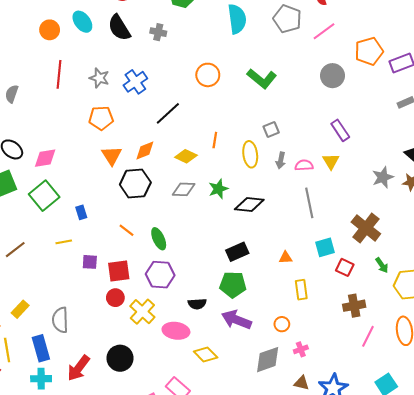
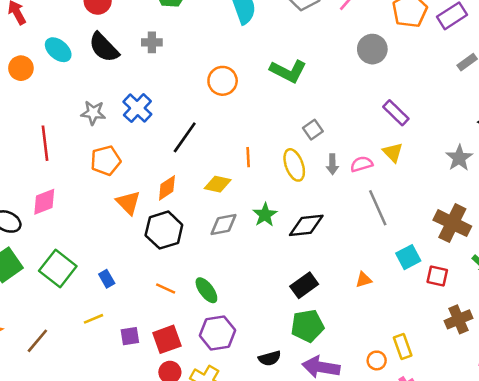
red line: (59, 74) -> (45, 143), moved
pink diamond: (45, 158) -> (44, 202), moved
yellow rectangle: (301, 290) -> (403, 346), moved

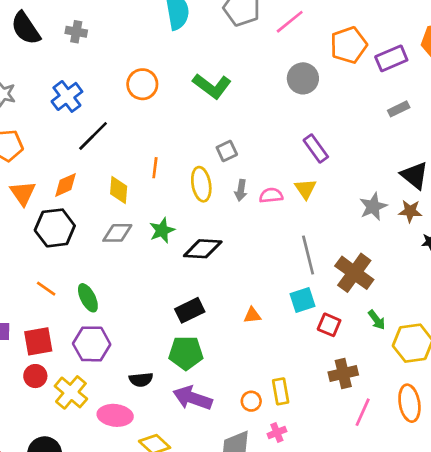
blue cross: (137, 108) -> (67, 96), moved
yellow diamond: (218, 184) -> (119, 190), turned 72
gray line: (378, 208) -> (308, 255), moved

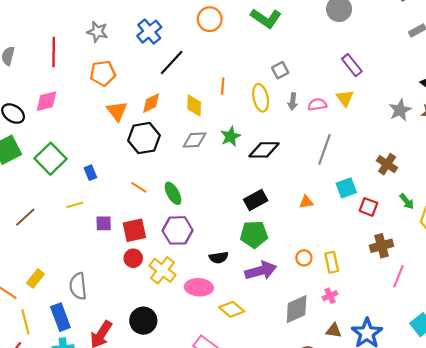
gray line: (308, 255) -> (325, 149), moved, turned 36
brown cross: (354, 273) -> (387, 164), size x0.7
purple arrow: (192, 398) -> (261, 271), turned 148
orange circle: (251, 401) -> (304, 258), moved

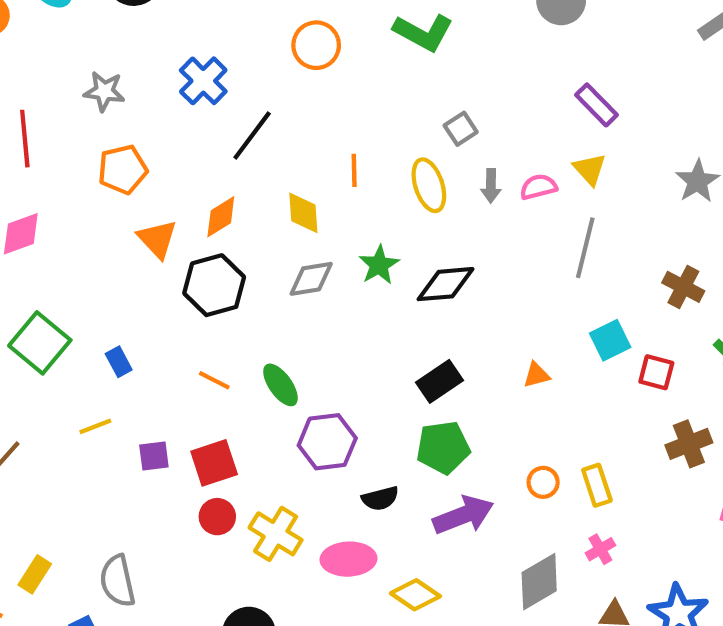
gray line: (325, 149) -> (585, 248), moved
purple hexagon: (178, 230) -> (327, 442), moved

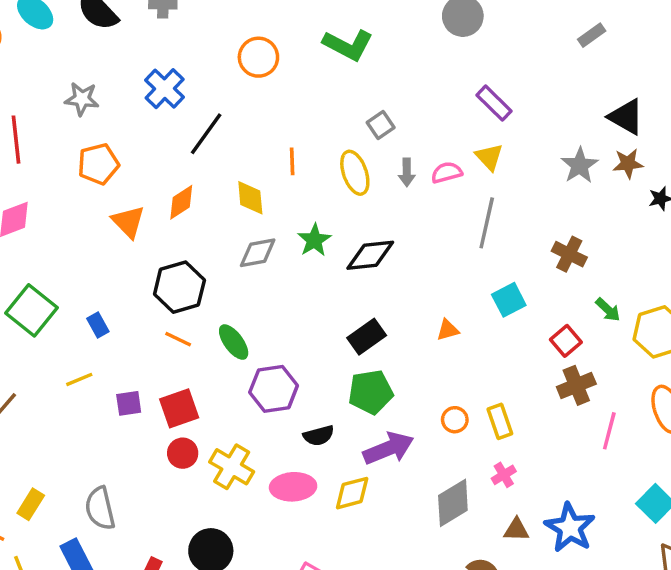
black hexagon: (214, 285) -> (179, 287), moved
red square: (656, 372) -> (566, 341), moved, turned 36
yellow diamond: (415, 595) -> (352, 493), moved, turned -48

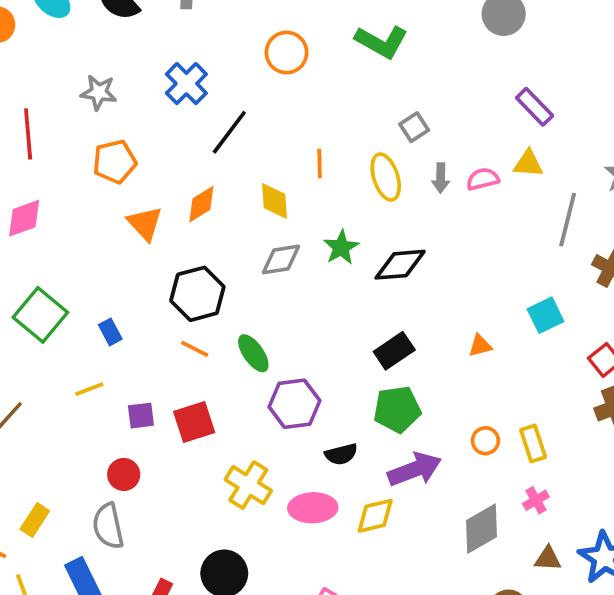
yellow triangle: (489, 157) -> (528, 164), turned -44
gray line: (487, 223) -> (568, 220), moved
red circle: (183, 453) -> (124, 474), moved

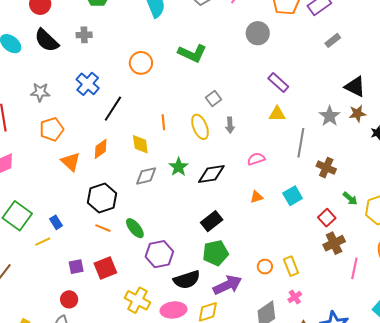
pink semicircle: (483, 179) -> (256, 159), moved
orange triangle: (480, 346) -> (257, 197), moved
yellow line: (89, 389) -> (43, 242), moved
black semicircle: (341, 454) -> (187, 280), size x1.5

